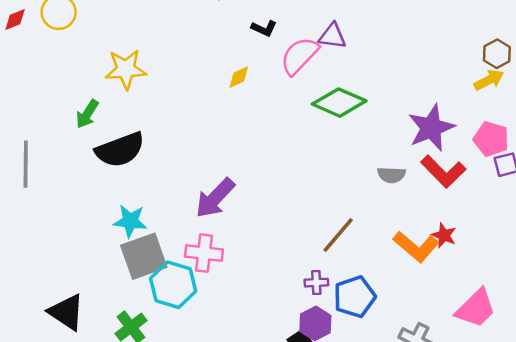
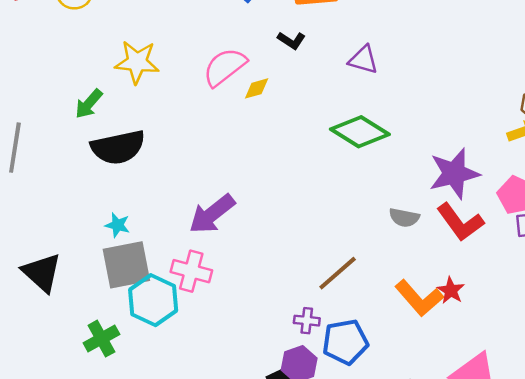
pink semicircle: (299, 56) -> (225, 67), moved
cyan star: (130, 221) -> (118, 225), size x0.7
black triangle: (66, 312) -> (42, 273), moved

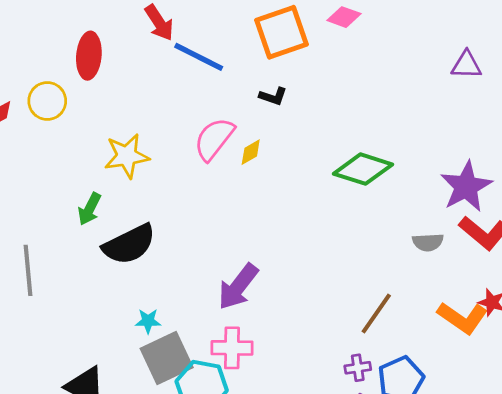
purple triangle: (363, 60) -> (466, 65), moved

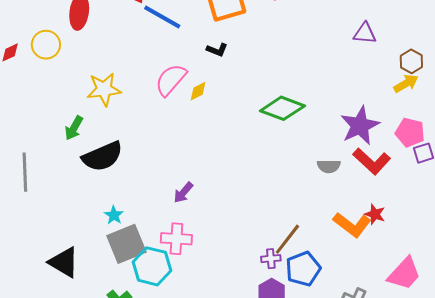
purple arrow: (238, 287) -> (183, 193), size x0.6
brown line: (376, 314) -> (287, 239), moved
cyan star: (148, 321) -> (114, 215), turned 30

